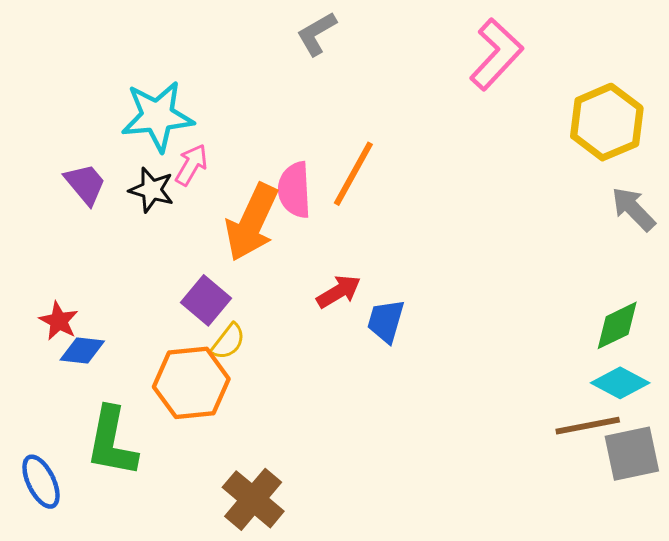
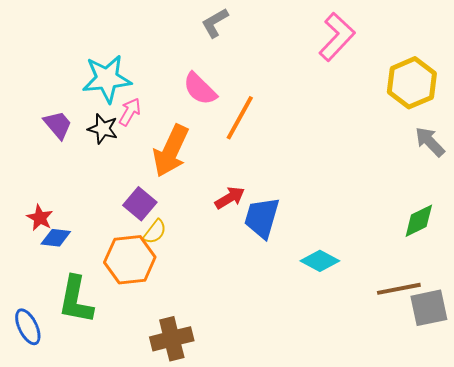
pink semicircle: (294, 190) -> (200, 89), moved, turned -42
blue trapezoid: (386, 321) -> (262, 218), size x1.4
cyan diamond: (620, 383) -> (320, 261), moved
brown cross: (253, 499) -> (172, 339), turned 36

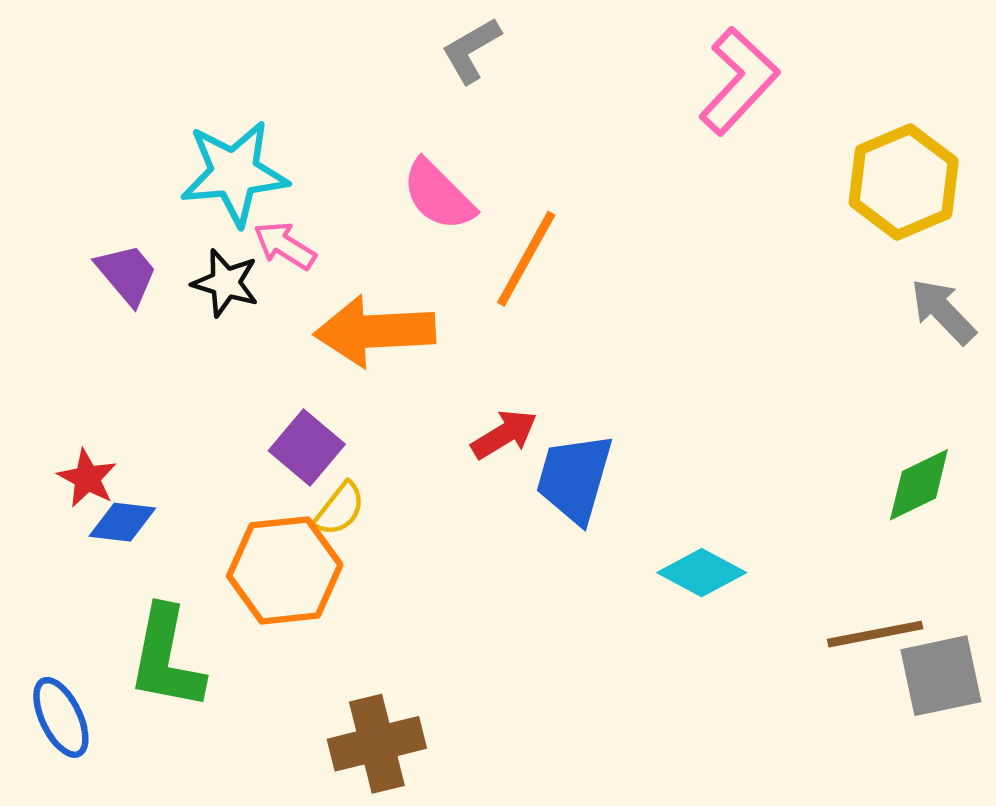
pink arrow: (130, 112) -> (285, 246), turned -88
orange arrow: (171, 151) -> (375, 331), turned 62

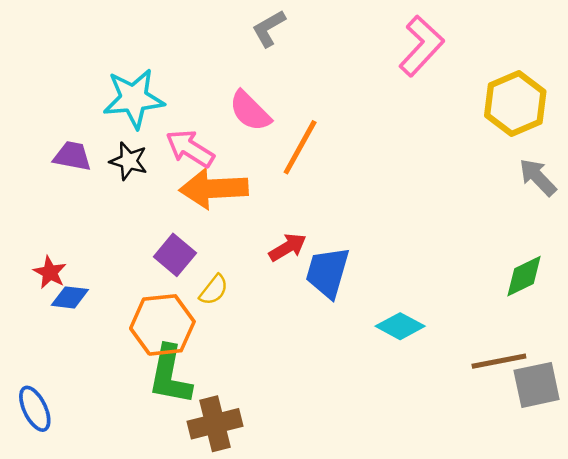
pink arrow: (285, 246) -> (190, 149), moved, size x1.4
purple trapezoid: (127, 274) -> (72, 156), turned -39
yellow semicircle: (340, 509) -> (214, 290), moved
green L-shape: (166, 658) -> (170, 375), moved

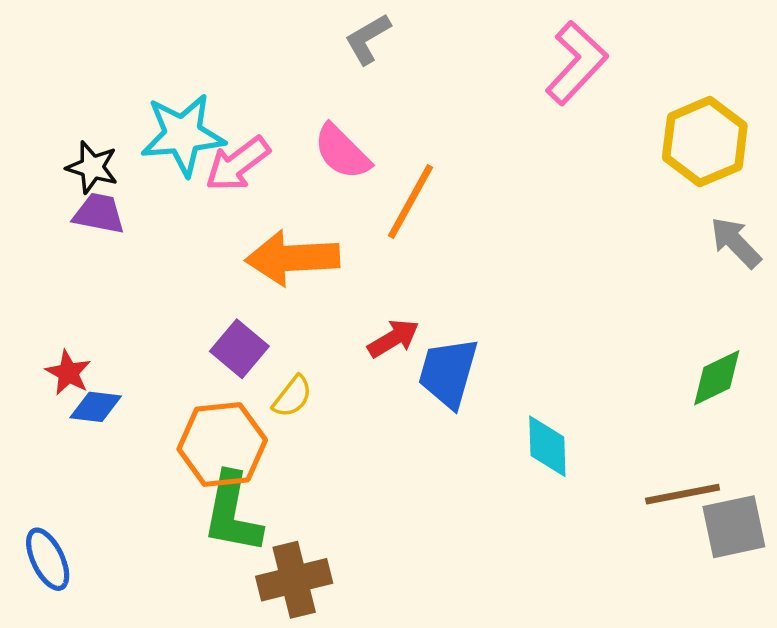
pink arrow: (190, 149) -> (238, 164), moved, turned -69
black star: (129, 161) -> (92, 167), moved
cyan diamond: (400, 326) -> (547, 446), turned 60

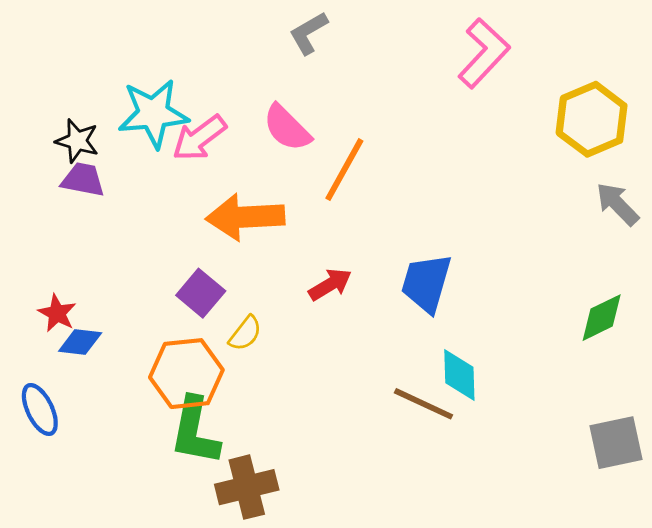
blue trapezoid: (448, 373) -> (426, 283), moved
brown line: (683, 494) -> (423, 404), moved, turned 36
blue ellipse: (48, 559) -> (40, 410), moved

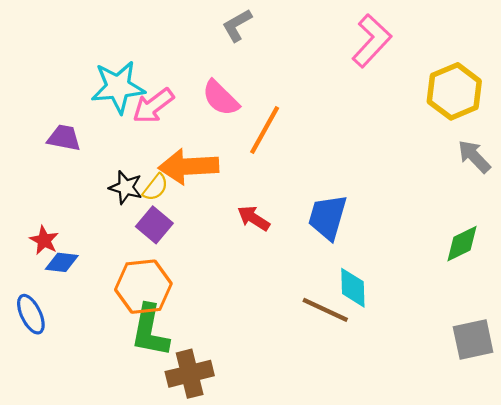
black star: (77, 141) -> (126, 187), moved
red arrow: (330, 285) -> (254, 218), turned -116
yellow semicircle: (245, 333) -> (155, 187), moved

